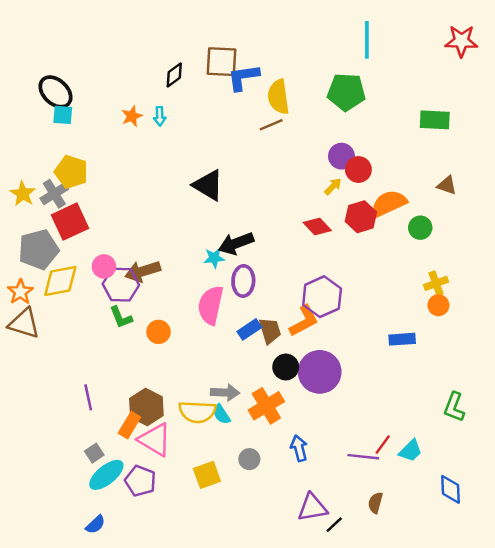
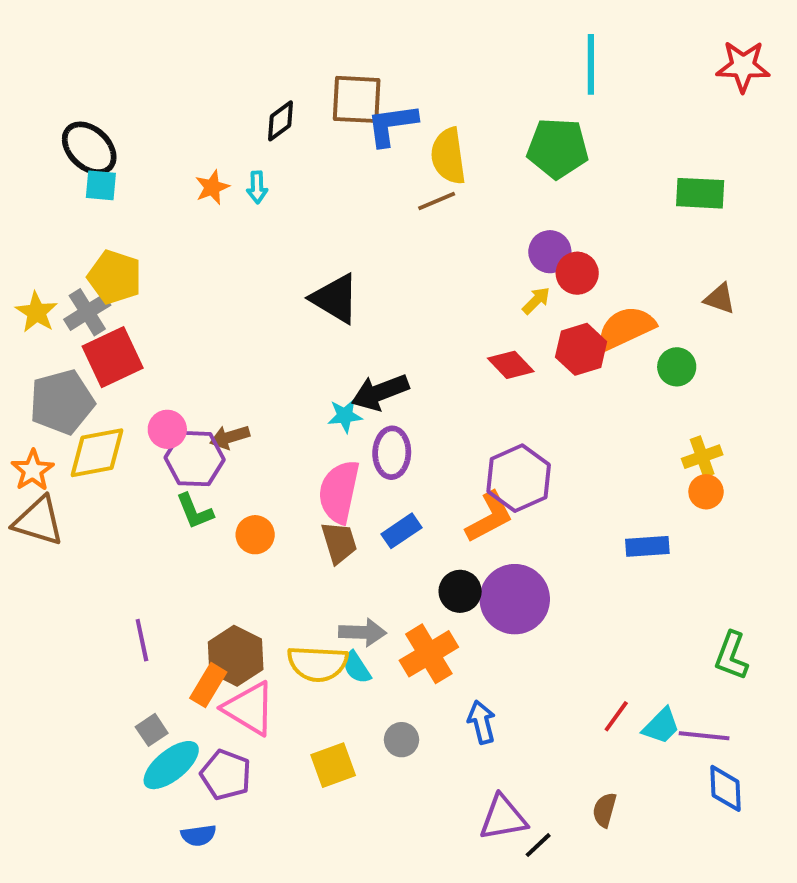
brown arrow: (143, 271) -> (230, 437), size x0.7
brown trapezoid: (270, 331) -> (339, 543), moved
purple line: (363, 457) -> (704, 736), moved
blue semicircle: (95, 525) -> (199, 835), moved, turned 35

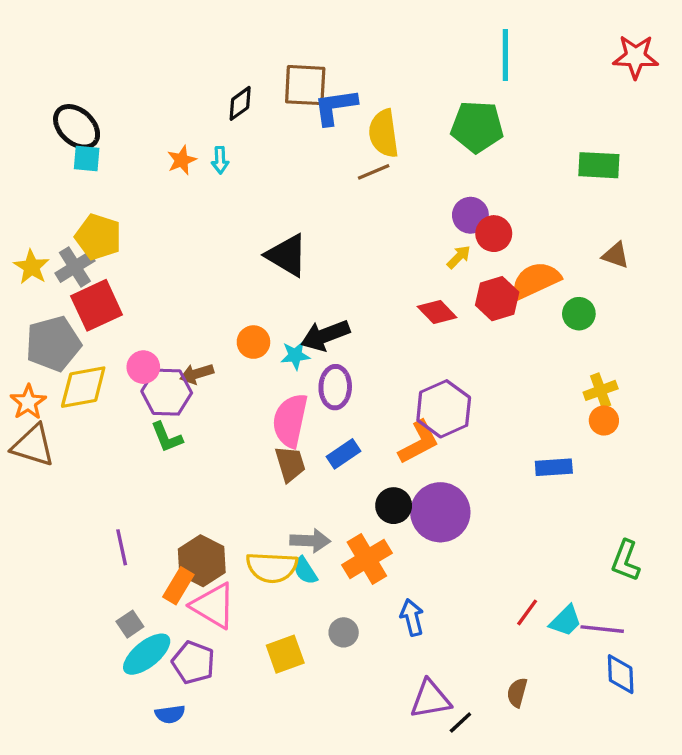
orange circle: (255, 535) -> (253, 342), moved

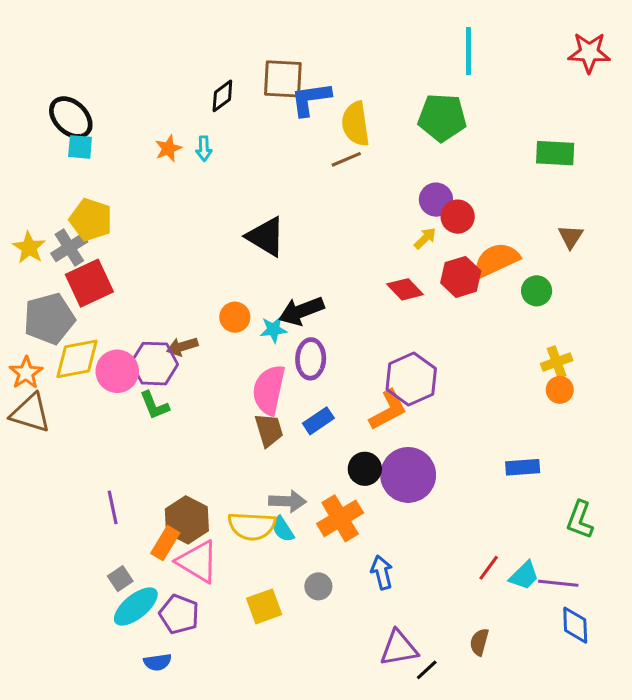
brown triangle: (616, 255) -> (571, 237), turned 44
pink circle: (143, 367) -> (117, 371), moved, size x1.4
blue rectangle: (554, 467) -> (523, 467), moved

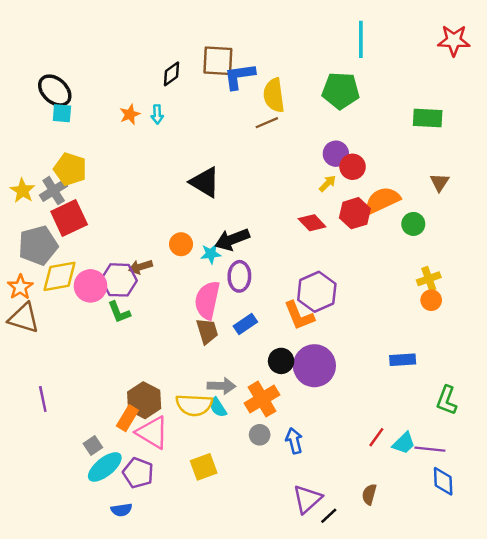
orange L-shape: (388, 410) -> (299, 316), turned 96
purple line: (113, 507) -> (43, 399), moved
gray circle: (318, 586) -> (260, 435), moved
purple triangle: (399, 648) -> (307, 499), turned -32

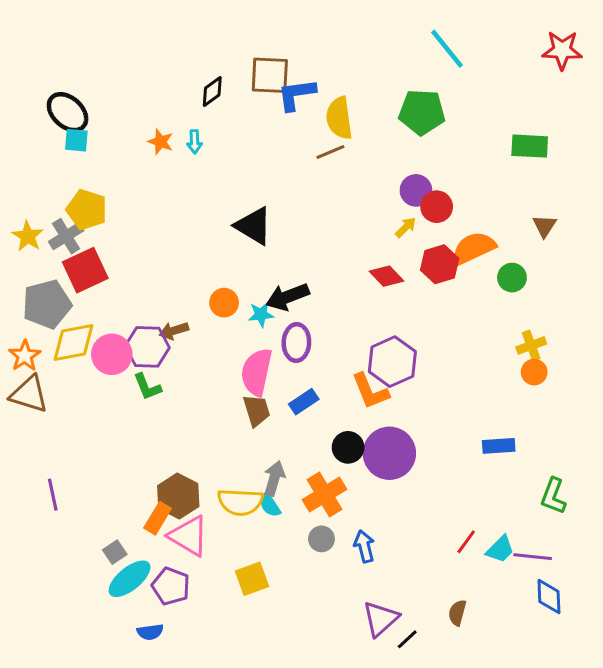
cyan line: (361, 39) -> (447, 49), turned -39
orange star: (130, 114) -> (161, 142), turned -30
gray arrow: (222, 386) -> (274, 478), turned -76

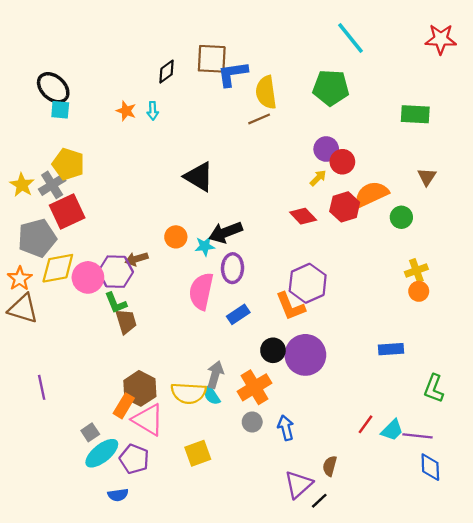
brown trapezoid: (257, 410) -> (126, 321), moved
brown semicircle: (457, 613) -> (330, 466), moved

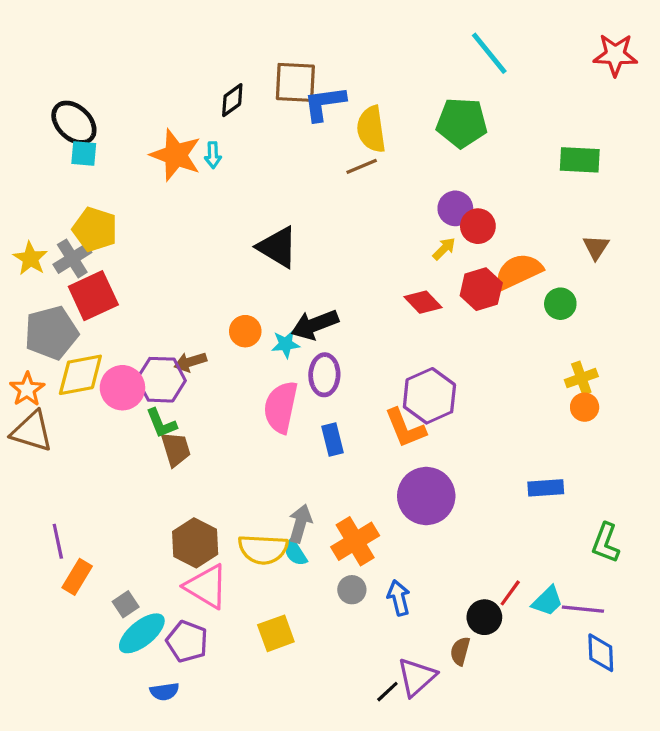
orange star: (126, 111) -> (176, 155), size x1.8
blue rectangle: (238, 314) -> (332, 439), turned -70
black circle: (273, 350) -> (484, 617), moved
orange rectangle: (124, 406) -> (77, 577), moved
black line: (319, 501) -> (387, 692), moved

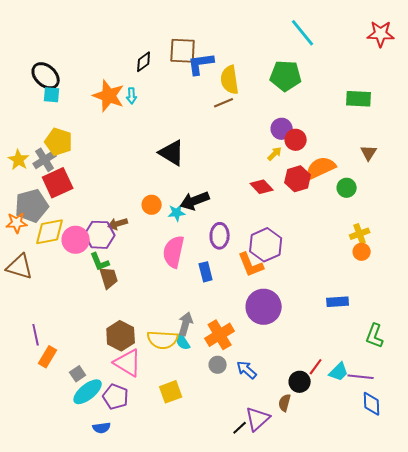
purple ellipse: (324, 375) -> (220, 236), moved
orange star: (27, 389) -> (17, 223), moved, turned 30
blue arrow: (399, 598) -> (247, 370), turned -35

